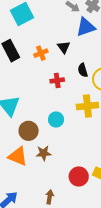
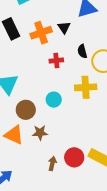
orange cross: (41, 53) -> (41, 33), size x1.5
brown arrow: (50, 197) -> (52, 164), moved

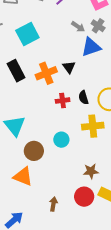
black semicircle: (82, 51) -> (83, 98), moved
brown star: (40, 133) -> (91, 171), moved
brown arrow: (52, 164) -> (53, 204), moved

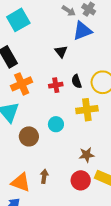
orange cross: (46, 73) -> (22, 84), moved
orange triangle: (23, 176) -> (21, 182), moved
brown arrow: (53, 204) -> (44, 176), moved

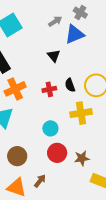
gray arrow: (69, 11) -> (55, 21), moved, turned -64
brown circle: (29, 136) -> (17, 156), moved
brown arrow: (44, 176) -> (40, 181), turned 32
red circle: (81, 180) -> (57, 153), moved

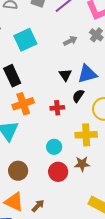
blue triangle: (75, 34) -> (87, 74), moved
black semicircle: (70, 85) -> (78, 96), moved, turned 48
brown star: (82, 158) -> (82, 164), moved
brown arrow: (40, 181) -> (38, 206), moved

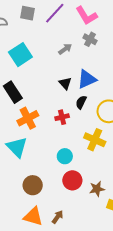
yellow cross: (86, 135) -> (95, 140), turned 35
brown star: (82, 164) -> (97, 189), moved

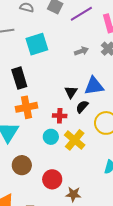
black triangle: (65, 83) -> (71, 92), moved
yellow cross: (95, 140) -> (75, 140), moved
cyan circle: (65, 156) -> (51, 137), moved
brown circle: (33, 185) -> (22, 165), moved

